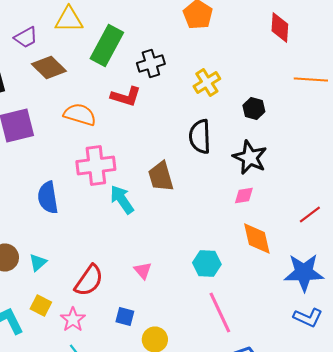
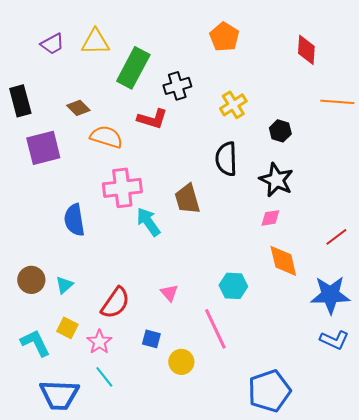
purple trapezoid: (26, 38) -> (52, 44), moved
brown diamond: (49, 68) -> (78, 108), moved, size x0.7
pink line: (220, 312) -> (215, 329), moved

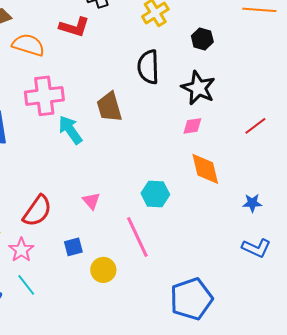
red line: (336, 237) -> (255, 126), moved
blue star: (330, 295) -> (252, 203), size x0.5
blue square: (151, 339) -> (73, 247), turned -30

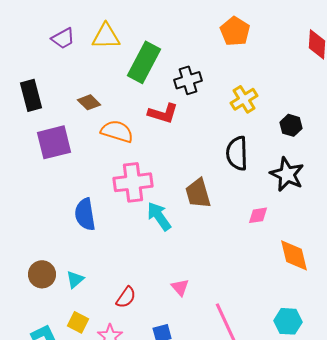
pink diamond: (192, 126) -> (258, 215), moved
cyan hexagon: (155, 194) -> (288, 321), moved
red semicircle: (37, 211) -> (126, 297), size x0.7

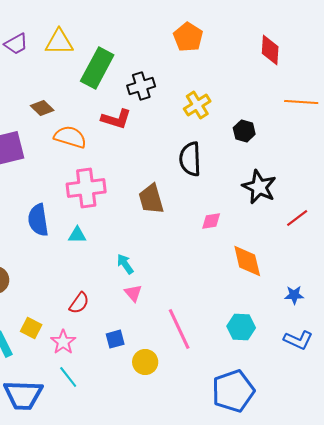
black star: (287, 174) -> (259, 187), moved
cyan arrow: (159, 216) -> (125, 264), moved, size x0.7
cyan triangle: (75, 279) -> (77, 235), moved, turned 42

